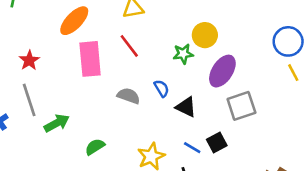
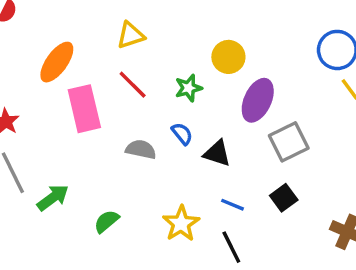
green star: (183, 54) -> (188, 88), moved
black square: (217, 143) -> (284, 198), moved

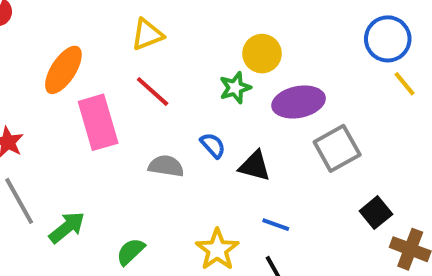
green star: (188, 88) -> (235, 88), moved
purple ellipse: (258, 100) -> (299, 102), turned 57
black square: (284, 198) -> (376, 213), moved

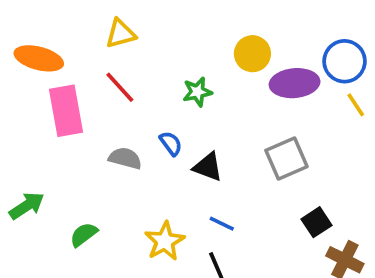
yellow circle: (262, 54) -> (252, 54), moved
orange ellipse: (63, 70) -> (39, 58), turned 66
purple ellipse: (299, 102) -> (295, 83), moved

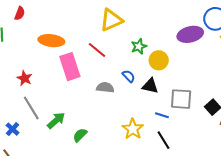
yellow triangle: (121, 34) -> (111, 20), moved, size x1.4
yellow circle: (252, 54) -> (159, 60), moved
gray square: (286, 158) -> (181, 99), moved, turned 35
green semicircle: (84, 235) -> (80, 135), moved

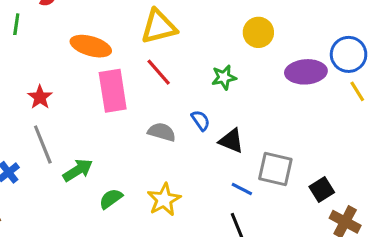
yellow triangle: (111, 20) -> (159, 27), moved
yellow circle: (159, 60) -> (258, 32), moved
yellow star: (133, 129) -> (164, 200), moved

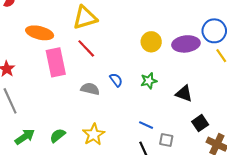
yellow circle: (258, 32) -> (151, 42), moved
green star: (224, 77) -> (149, 81), moved
black triangle: (231, 141) -> (184, 94), moved
gray square: (275, 169) -> (166, 140), moved, size x0.6
green arrow: (78, 170) -> (25, 137), moved

